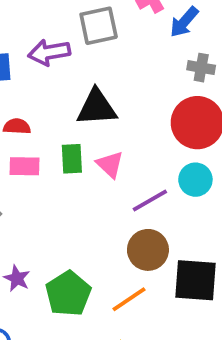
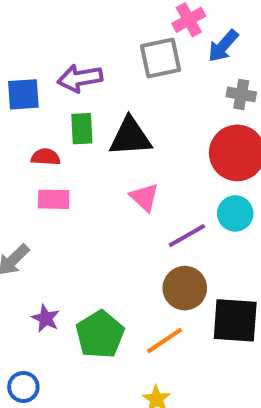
gray square: (99, 26) -> (161, 58), moved
green rectangle: (72, 159) -> (82, 129), moved

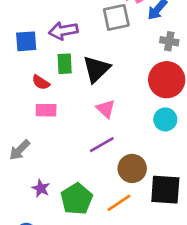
black triangle: (130, 137) -> (96, 69), turned -40
red semicircle: (46, 157) -> (41, 82), turned -150
purple line: (187, 236) -> (102, 145), moved

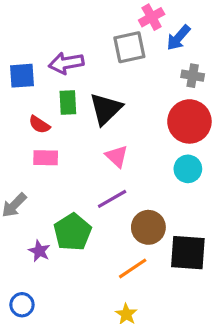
green pentagon: (77, 199) -> (73, 232), moved

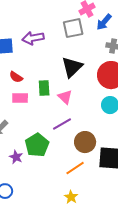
green rectangle: (68, 103) -> (44, 88), moved
black triangle: (106, 109) -> (72, 67), moved

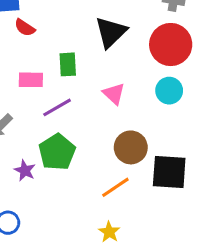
red semicircle: (16, 77) -> (25, 28), moved
pink triangle: (65, 97) -> (114, 94), moved
purple line: (62, 124) -> (57, 107), moved

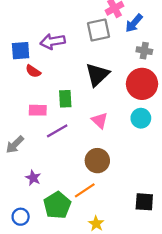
brown circle: (131, 147) -> (97, 161), moved
green pentagon: (57, 152) -> (57, 205), moved
black square: (169, 172) -> (144, 202), moved, size x0.7
orange line: (115, 187) -> (85, 190), moved

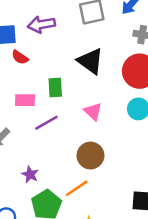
black triangle: (97, 75) -> (90, 61), turned -40
purple star: (33, 178) -> (30, 174), moved

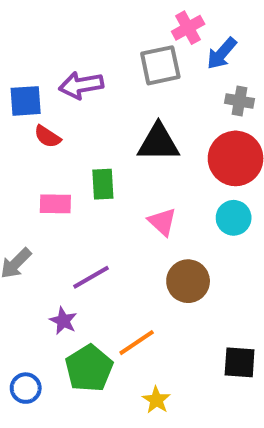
black triangle: (90, 61) -> (158, 143), turned -36
purple line: (46, 123) -> (91, 277), moved
brown circle: (90, 156) -> (188, 281), moved

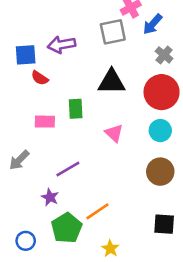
gray cross: (240, 101) -> (164, 55), turned 30
brown circle: (188, 281) -> (160, 172), moved

